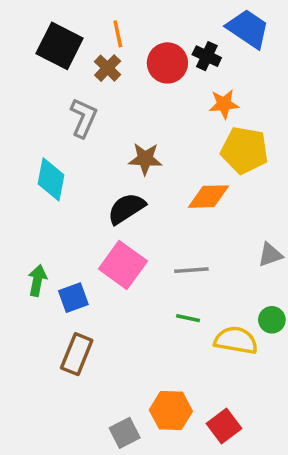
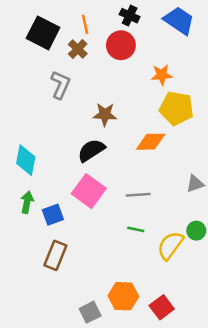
black cross: (207, 56) -> (130, 16), moved
cyan diamond: (51, 179) -> (26, 160), moved
yellow semicircle: (236, 340) -> (170, 245), turned -64

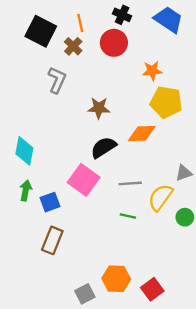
black semicircle: (91, 150) -> (103, 147), moved
yellow semicircle: (170, 245) -> (160, 197), moved

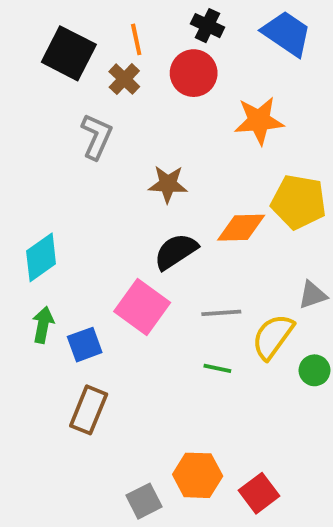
orange star: (152, 71) -> (259, 121), size x1.4
yellow pentagon: (166, 102) -> (299, 202), moved
cyan diamond: (24, 151) -> (41, 257), turned 44

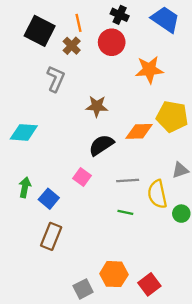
cyan diamond: (41, 257) -> (24, 132), moved, turned 40
pink square: (142, 307) -> (82, 177), size x0.6
yellow semicircle: (273, 337) -> (157, 194), turned -48
blue square: (85, 345) -> (49, 199), turned -30

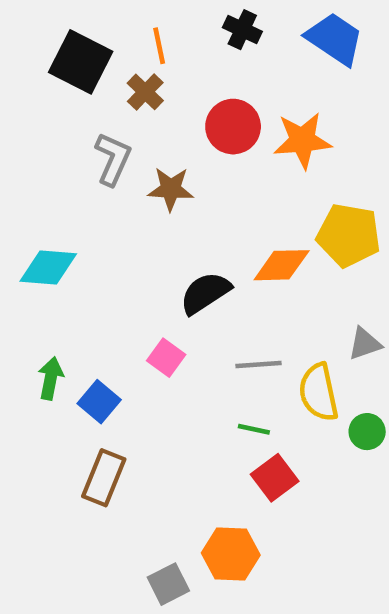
red circle: (112, 42) -> (233, 127), moved
brown star: (97, 106) -> (171, 189), moved
red square: (149, 284) -> (275, 478), moved

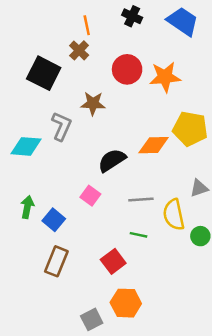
black square: (81, 62) -> (44, 73), moved
gray L-shape: (113, 159) -> (61, 126), moved
red square: (275, 478) -> (113, 261), moved

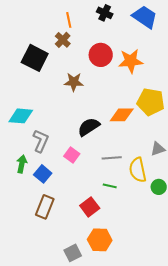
gray L-shape: (61, 126) -> (41, 141), moved

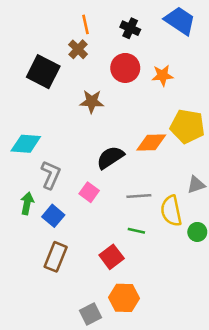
black cross: (105, 13) -> (130, 28), moved
orange star: (131, 61) -> (163, 75), size x0.7

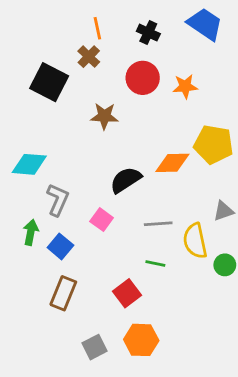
gray square: (90, 314) -> (94, 347), moved

